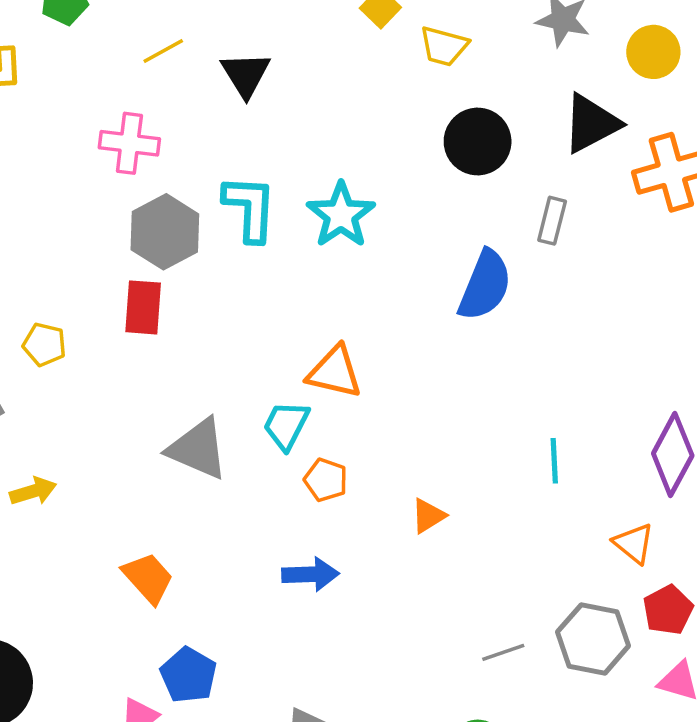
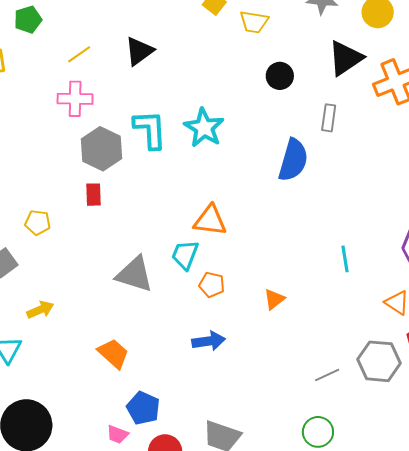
yellow line: (163, 51) -> (79, 54), moved
black triangle: (246, 75) -> (139, 51), turned 32
black circle: (478, 141) -> (280, 76), size x0.7
red rectangle: (143, 307) -> (93, 195), size x0.7

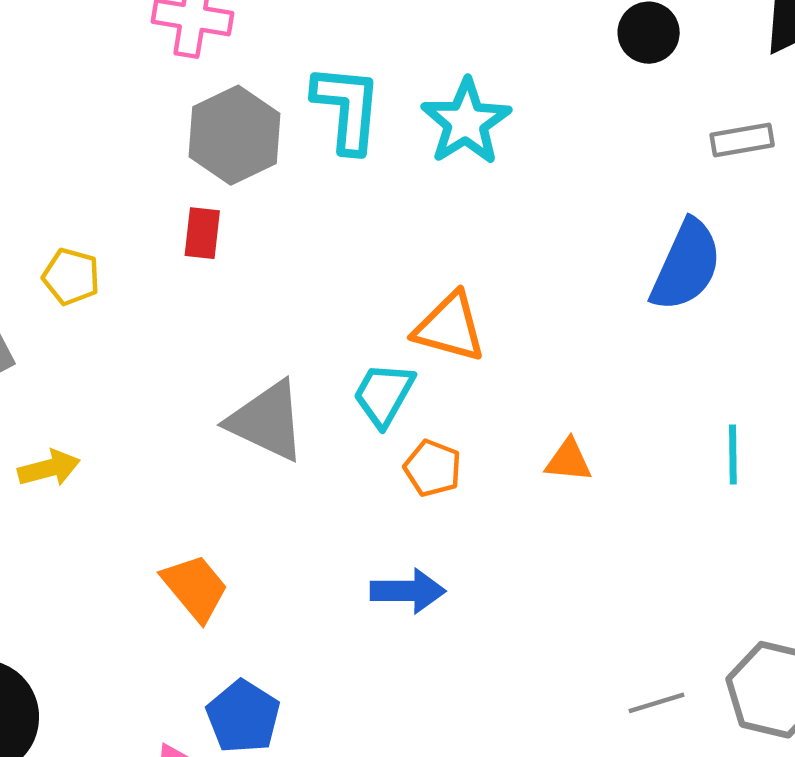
gray rectangle: (329, 118) -> (742, 140), turned 64
blue semicircle: (293, 160) -> (686, 265), moved
orange triangle: (274, 299) -> (568, 460), moved, turned 35

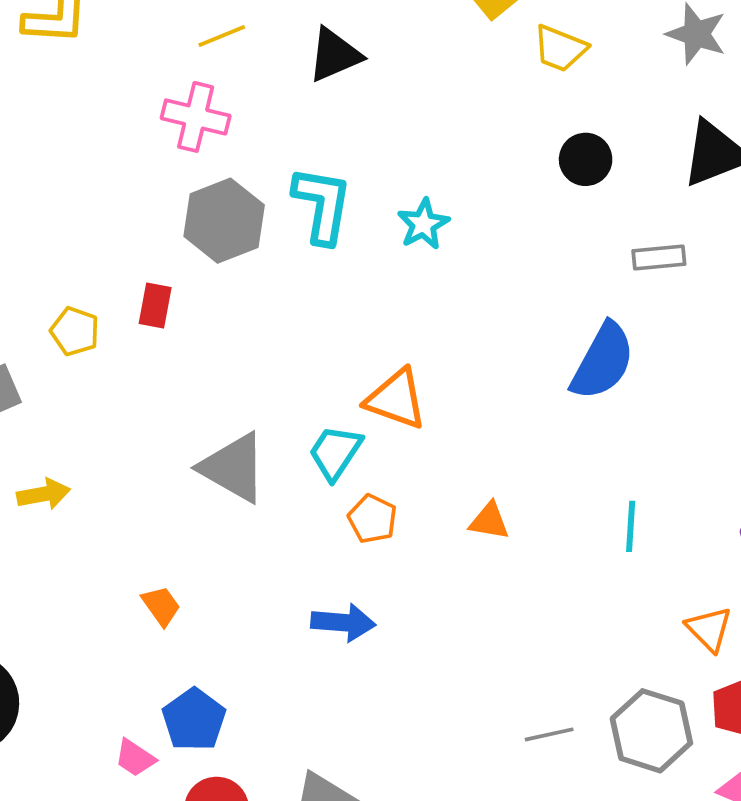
cyan star: (466, 122) -> (423, 224), size x0.7
red rectangle: (202, 233) -> (155, 305), moved
orange trapezoid: (195, 588) -> (161, 606), size x0.7

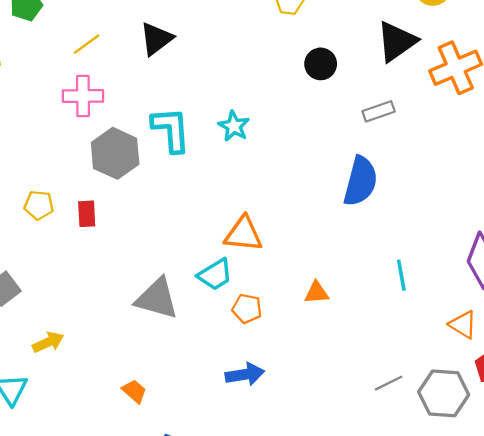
yellow pentagon: (75, 331) -> (39, 205), moved
cyan trapezoid: (335, 452) -> (215, 275), turned -141
gray line: (549, 734) -> (389, 383), moved

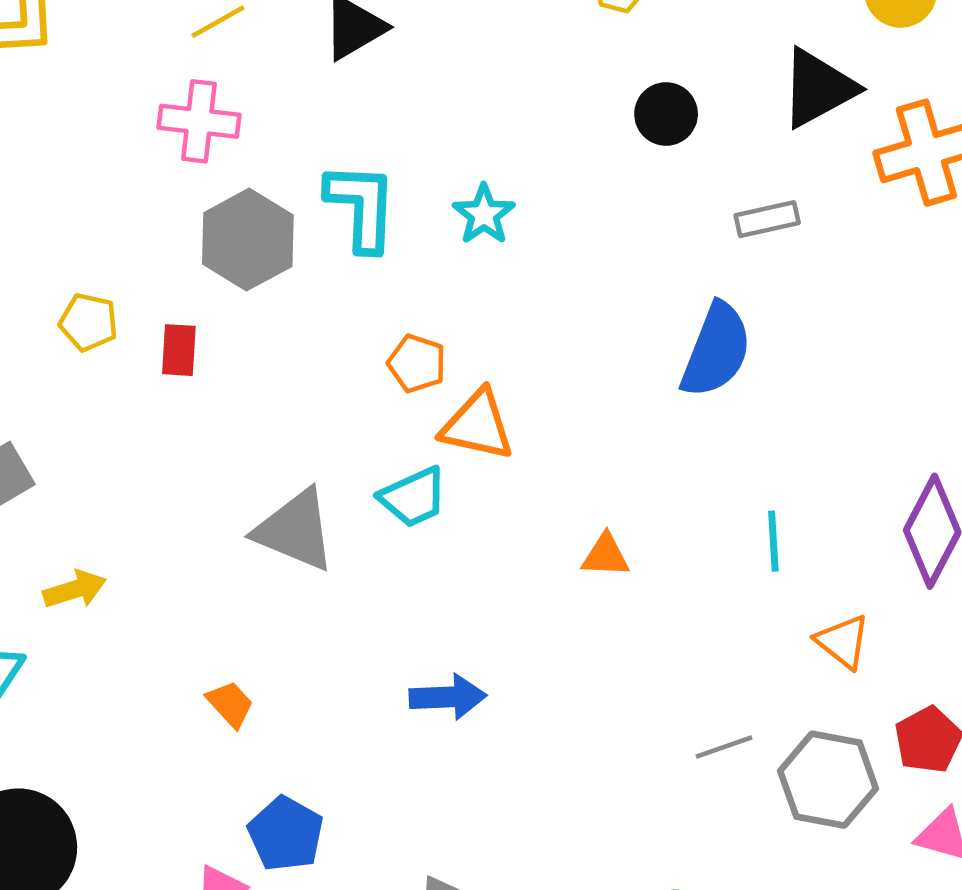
orange pentagon: (247, 309) -> (417, 363), moved
orange triangle: (463, 324) -> (843, 641), moved

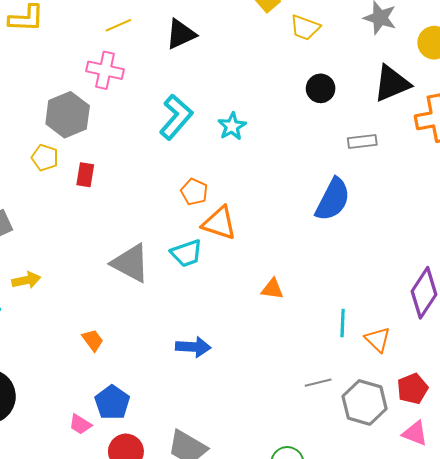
cyan L-shape: (361, 207) -> (176, 117), turned 33
gray hexagon: (248, 240) -> (68, 115), moved
cyan line: (773, 541) -> (343, 323), moved

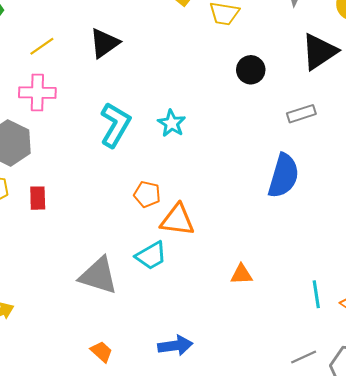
orange trapezoid: (93, 340) -> (102, 352), moved

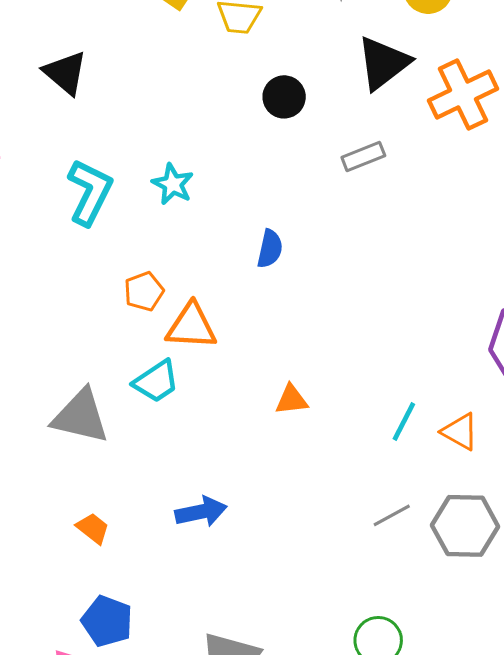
black triangle: (104, 43) -> (65, 73), turned -40
blue semicircle: (283, 176) -> (270, 249), moved, size x0.6
orange pentagon: (147, 194) -> (144, 291), turned -30
cyan line: (316, 294) -> (404, 421), turned 40

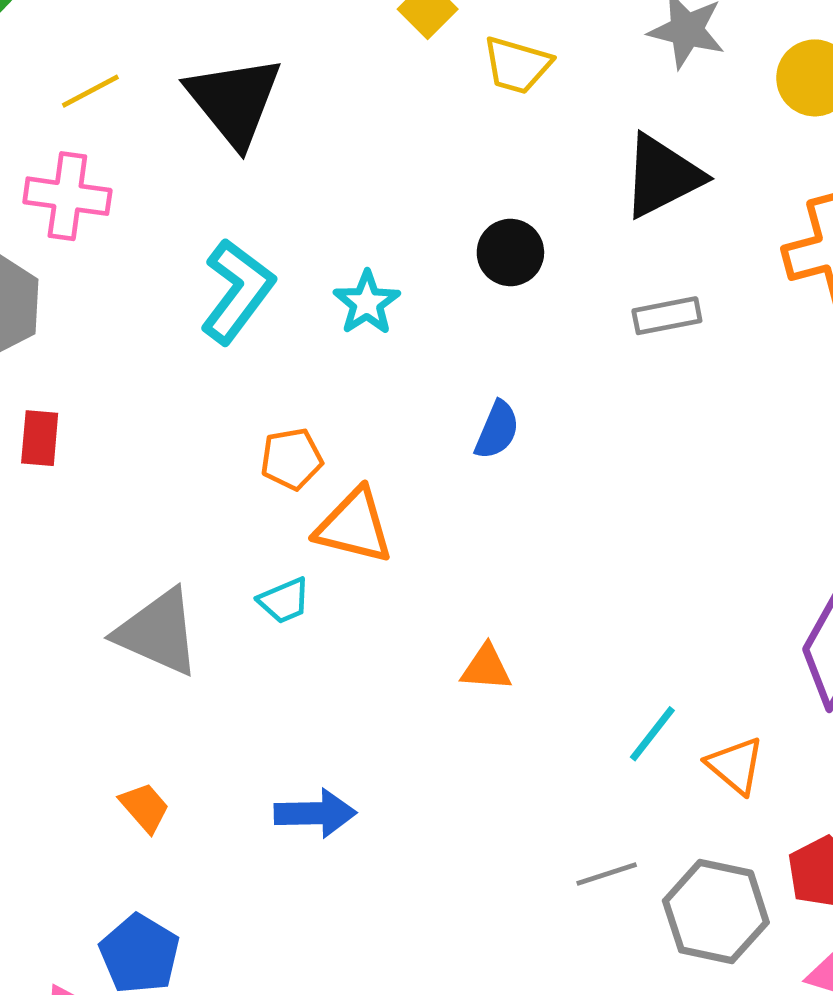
black triangle: (383, 63) -> (662, 176), moved
black triangle: (65, 73) -> (234, 101), size x1.4
black circle: (284, 97) -> (510, 252), moved
cyan trapezoid: (156, 381) -> (284, 601), size x0.7

